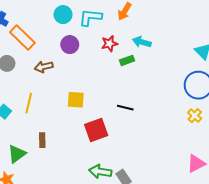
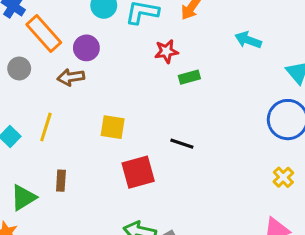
cyan arrow: (142, 42) -> (248, 40), moved
purple circle: (70, 45) -> (86, 48), moved
yellow cross: (195, 116) -> (283, 177), moved

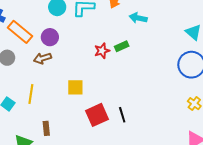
cyan arrow: (248, 40) -> (138, 18), moved
red star: (166, 51) -> (102, 51), moved
black line: (182, 144) -> (122, 115), moved, turned 63

